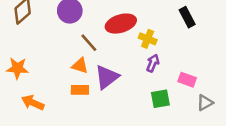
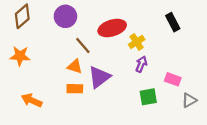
yellow cross: (148, 39) -> (137, 42), turned 35
orange star: (17, 68) -> (20, 56), moved

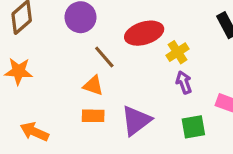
purple arrow: (141, 64) -> (184, 82), turned -42
purple triangle: (99, 77) -> (136, 121), moved

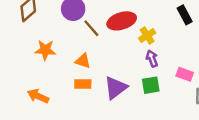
brown line: (104, 57) -> (91, 28), moved
orange star: (18, 71) -> (45, 50), moved
green square: (193, 127) -> (151, 85), moved

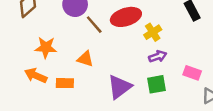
purple arrow: (152, 59) -> (158, 56), turned 91
orange rectangle: (83, 84) -> (65, 83), moved
orange arrow: (38, 96) -> (36, 75), moved

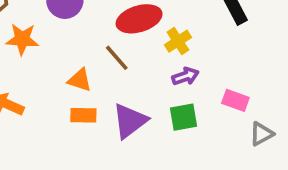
brown line: (94, 25) -> (117, 58), moved
orange star: (46, 47) -> (22, 39), moved
orange rectangle: (65, 83) -> (83, 115), moved

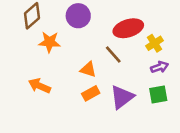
orange rectangle: (83, 115) -> (91, 93), turned -30

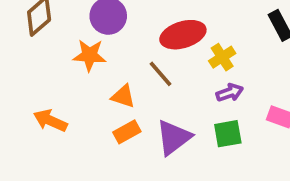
orange star: (49, 42) -> (90, 55), moved

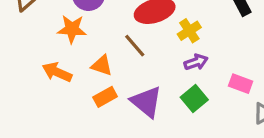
orange arrow: (50, 121) -> (57, 72), moved
green square: (228, 134) -> (194, 99), turned -30
purple triangle: (174, 137) -> (146, 102), turned -44

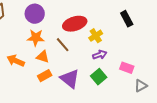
orange star: (72, 29) -> (36, 38), moved

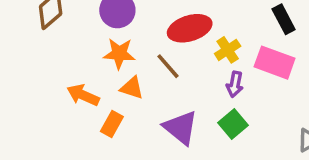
purple arrow: (100, 55) -> (235, 84), turned 120
pink rectangle: (127, 68) -> (275, 63), moved, size x1.5
orange rectangle: (45, 76) -> (112, 124), moved, turned -32

